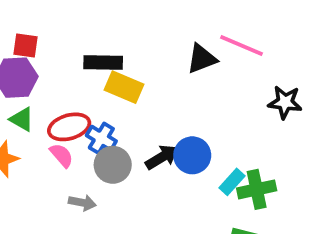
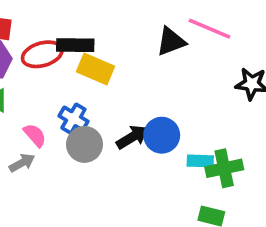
red ellipse: (69, 127) -> (42, 54), moved
cyan rectangle: (232, 182) -> (200, 161), turned 50
gray arrow: (82, 203) -> (22, 163), moved, turned -40

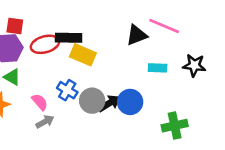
gray circle: (84, 144) -> (92, 101), moved
cyan rectangle: (200, 161) -> (158, 68), moved
gray arrow: (22, 163) -> (45, 122), moved

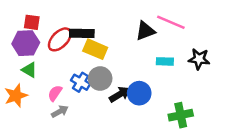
red ellipse: (45, 44) -> (60, 39), turned -30
gray circle: (92, 101) -> (100, 78), moved
pink semicircle: (40, 102) -> (55, 93), turned -105

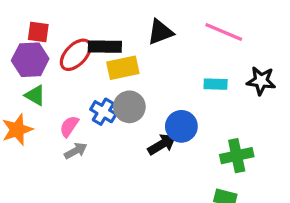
black triangle: (145, 31) -> (160, 32), moved
yellow rectangle: (95, 49) -> (123, 68), turned -35
black arrow: (120, 94) -> (162, 144), moved

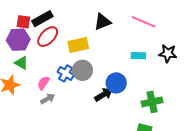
black rectangle: (105, 47) -> (42, 19), moved, turned -30

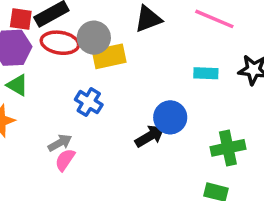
red ellipse: (48, 37) -> (60, 43), turned 55
gray circle: (82, 70) -> (94, 38), moved
pink semicircle: (43, 83) -> (65, 160), moved

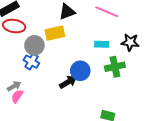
gray circle: (94, 38) -> (34, 45), moved
yellow rectangle: (109, 56) -> (55, 33), moved
green cross: (228, 148) -> (115, 67), moved

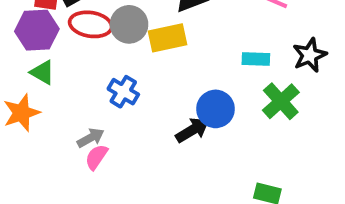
black star: (130, 42) -> (310, 55), turned -30
gray circle: (34, 45) -> (129, 24), moved
green cross: (115, 67) -> (281, 101), turned -30

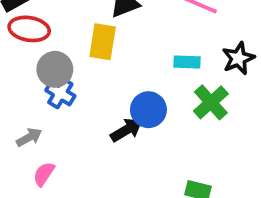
gray circle: (129, 24) -> (55, 69), moved
yellow rectangle: (167, 38) -> (103, 42), turned -69
pink semicircle: (96, 157) -> (44, 174), moved

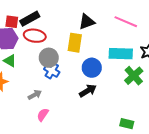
cyan rectangle: (187, 62) -> (121, 54), size x1.6
blue circle: (148, 110) -> (92, 68), moved

